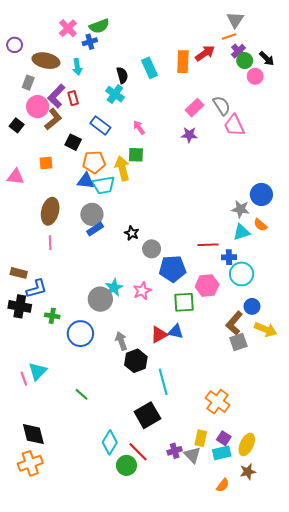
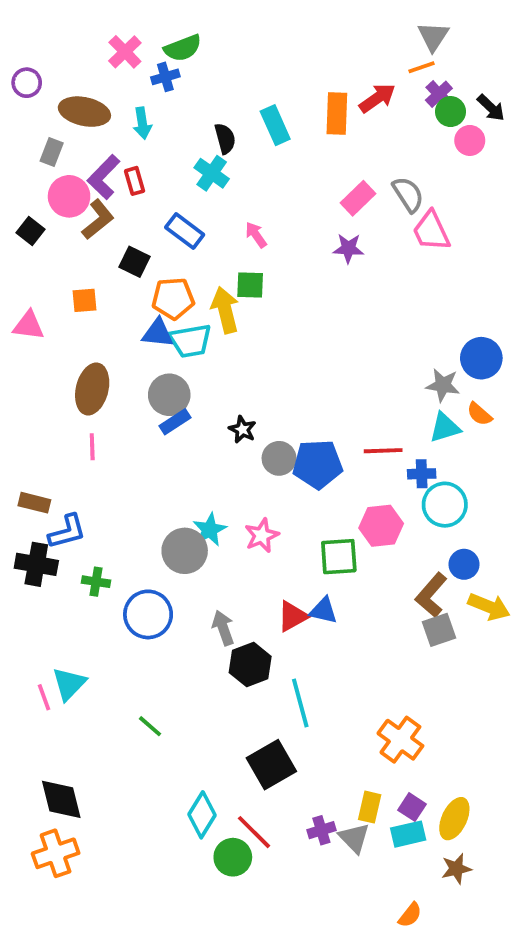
blue pentagon: (173, 269) -> (318, 464), moved
orange semicircle: (223, 485) -> (410, 915), moved

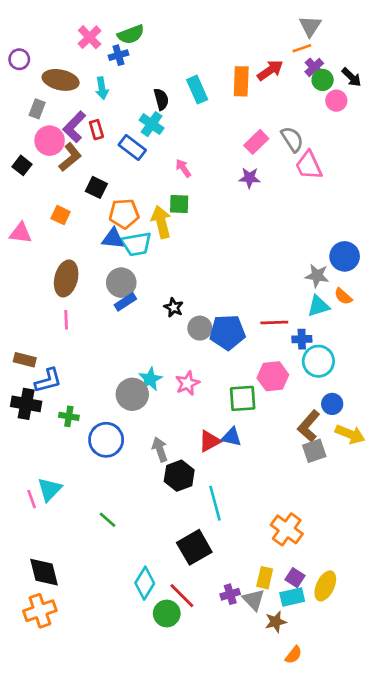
blue rectangle: (185, 231) -> (132, 147), moved
orange square: (84, 300) -> (61, 215), turned 30
brown star: (456, 869) -> (276, 622), moved

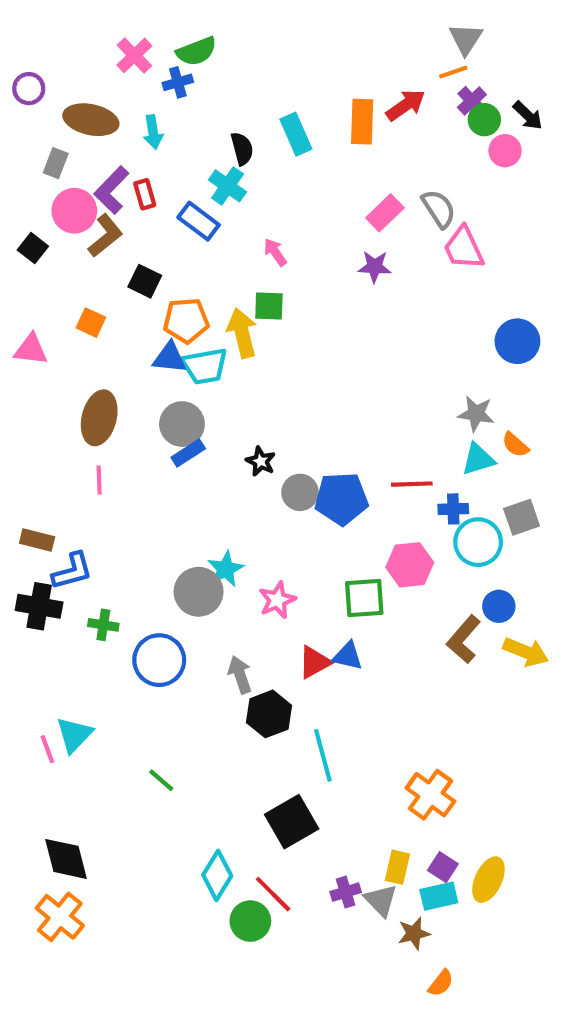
blue circle: (345, 256) -> (517, 341), moved
pink star: (187, 383) -> (277, 600), moved
gray square: (314, 451) -> (522, 517), moved
orange cross: (40, 611) -> (60, 917), turned -32

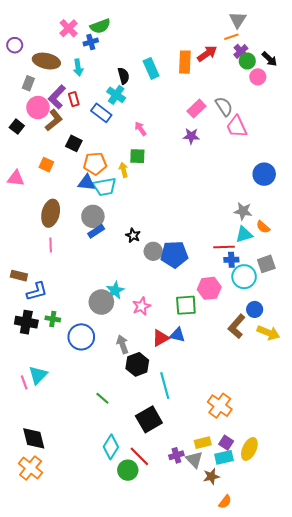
yellow arrow: (242, 333) -> (124, 170), size x0.6
red line: (412, 484) -> (224, 247), moved
black cross: (39, 606) -> (26, 322), moved
green line: (161, 780) -> (102, 398), moved
yellow rectangle: (397, 867) -> (203, 443), turned 63

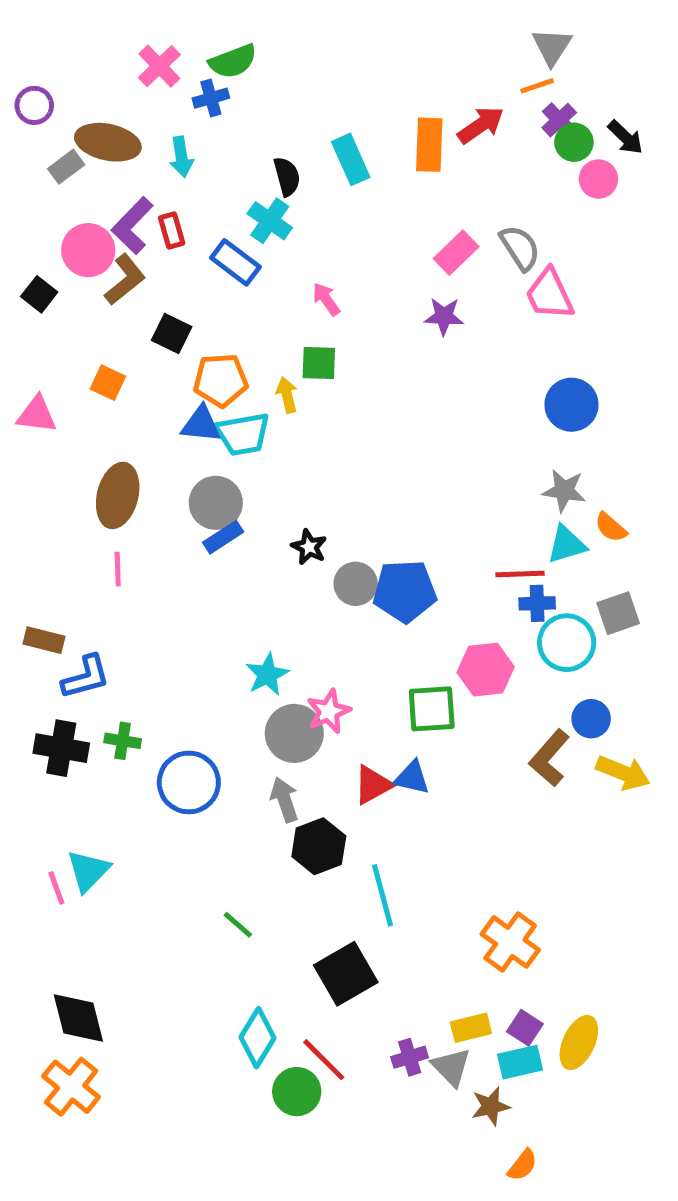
gray rectangle: (28, 83) -> (66, 167), moved, turned 32
blue circle: (264, 174) -> (571, 405), moved
gray circle: (101, 302) -> (294, 733), moved

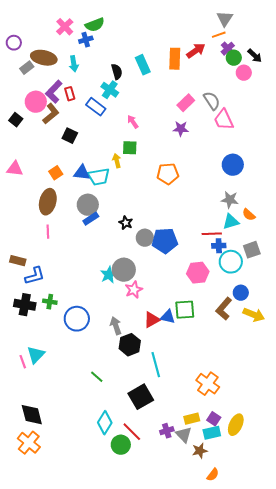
orange pentagon: (221, 380) -> (168, 174), moved
orange square: (108, 383) -> (56, 173), moved, turned 32
green square: (432, 709) -> (185, 310), moved
gray circle: (294, 733) -> (124, 270), moved

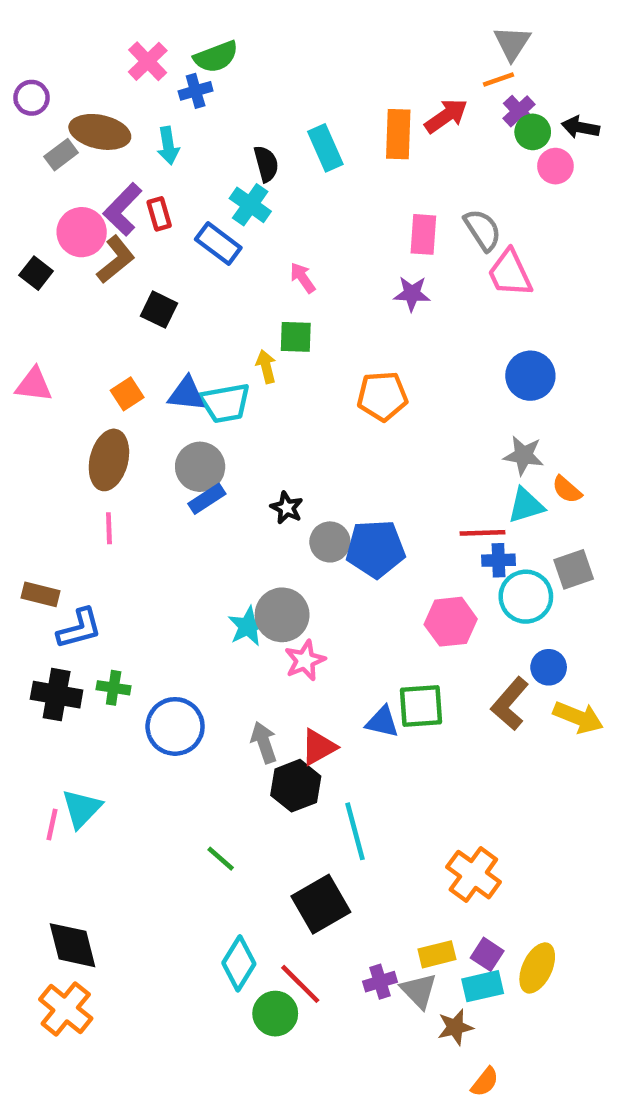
black arrow: (255, 56) -> (581, 127), turned 147
pink rectangle: (186, 103) -> (423, 234), turned -42
red triangle: (152, 320) -> (319, 747), moved
pink line: (23, 362) -> (52, 824), turned 32

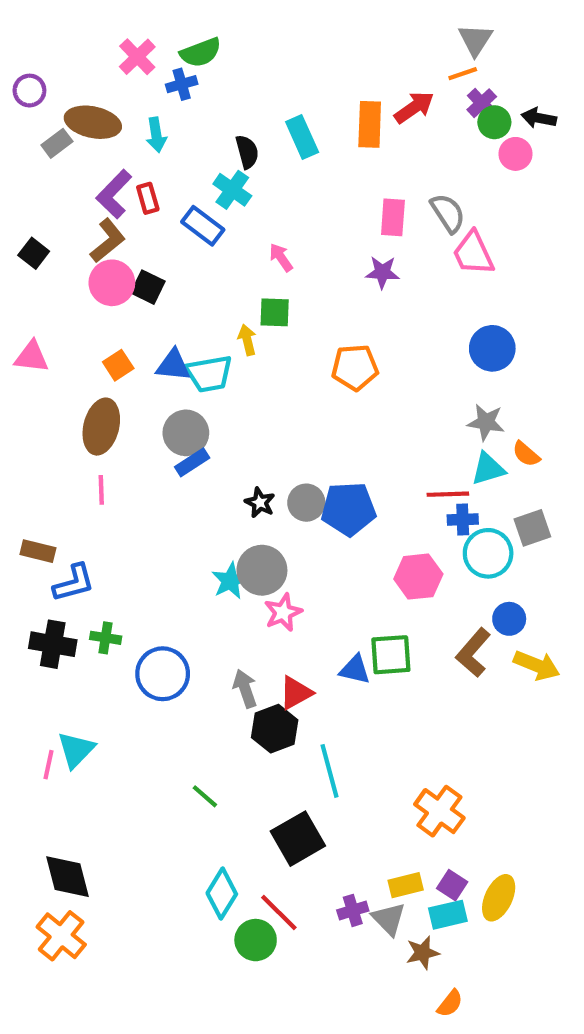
pink circle: (82, 232) -> (112, 283), moved
black star: (287, 508) -> (260, 503), moved

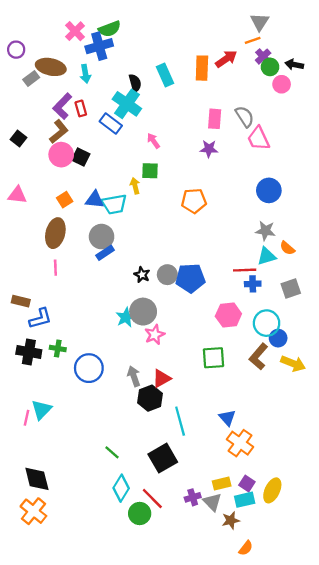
blue cross: (182, 84) -> (99, 46), size x1.6
cyan cross: (232, 190) -> (127, 104), size x1.4
cyan circle: (488, 553) -> (267, 323), moved
blue triangle: (355, 670) -> (227, 418), moved, turned 36
green line: (205, 796) -> (112, 452), moved

